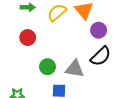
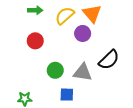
purple circle: (99, 30) -> (83, 33), moved

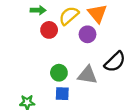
red circle: (35, 41) -> (49, 30), moved
blue square: (67, 95) -> (62, 94), moved

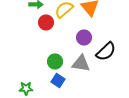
purple circle: (87, 34) -> (84, 37), moved
blue square: (62, 94) -> (58, 80), turned 32

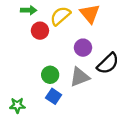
gray triangle: (81, 63) -> (80, 77), turned -30

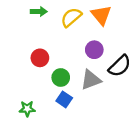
red circle: (40, 31) -> (40, 58), moved

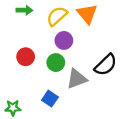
purple circle: (94, 50) -> (64, 40), moved
green circle: (61, 78) -> (56, 63), moved

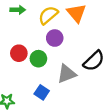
green circle: (56, 63) -> (38, 59), moved

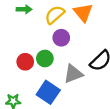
red circle: (19, 53) -> (25, 62), moved
blue square: (42, 92) -> (48, 92), size x1.5

